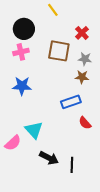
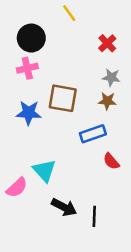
brown square: (59, 51) -> (63, 98), moved

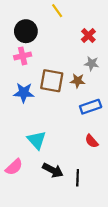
brown star: (107, 101) -> (78, 81), moved
blue rectangle: (93, 134) -> (91, 107), moved
red semicircle: (111, 161) -> (92, 141), moved
pink semicircle: (17, 188) -> (14, 167), moved

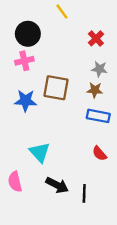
brown star: (78, 81) -> (95, 90), moved
blue rectangle: (91, 107) -> (98, 116), turned 30
pink semicircle: (14, 167) -> (15, 182), turned 120

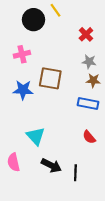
black circle: (28, 34) -> (34, 20), moved
brown star: (95, 90) -> (93, 80), moved

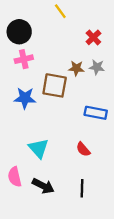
black circle: (34, 20) -> (19, 32), moved
brown star: (93, 80) -> (76, 68), moved
red semicircle: (89, 137) -> (83, 149), moved
black arrow: (51, 165) -> (43, 186), moved

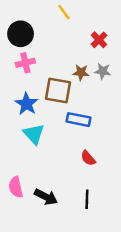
blue star: (25, 98) -> (27, 104), turned 30
blue rectangle: (96, 113) -> (78, 120), moved
cyan triangle: (39, 148) -> (34, 134), moved

